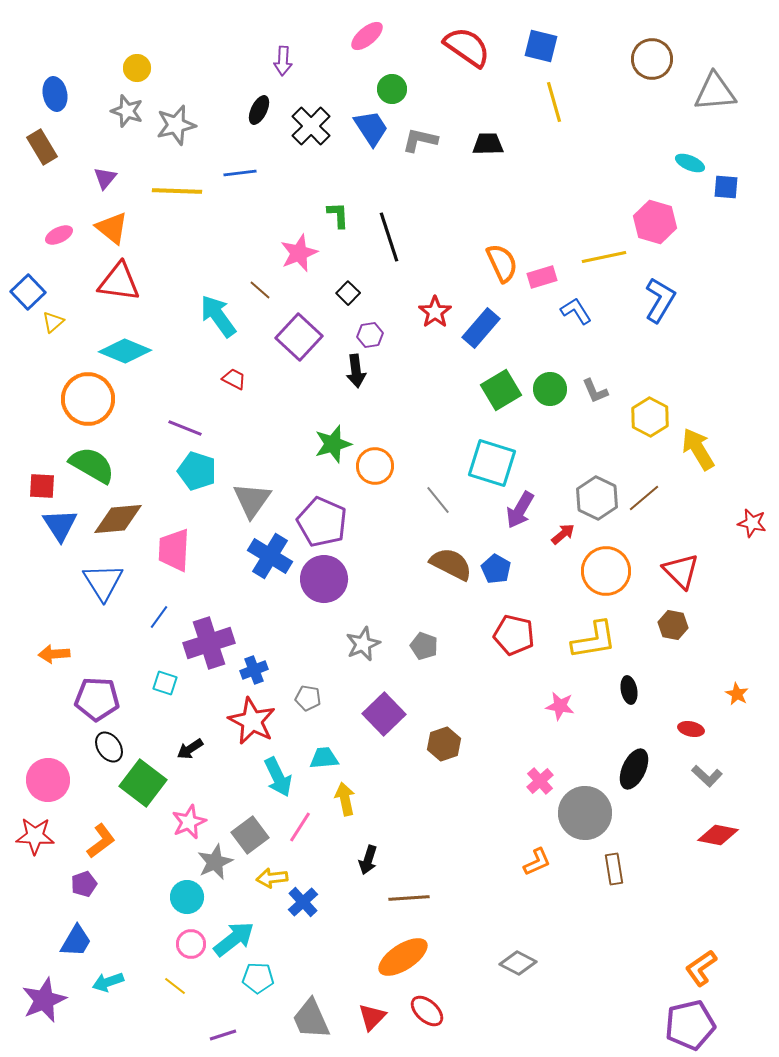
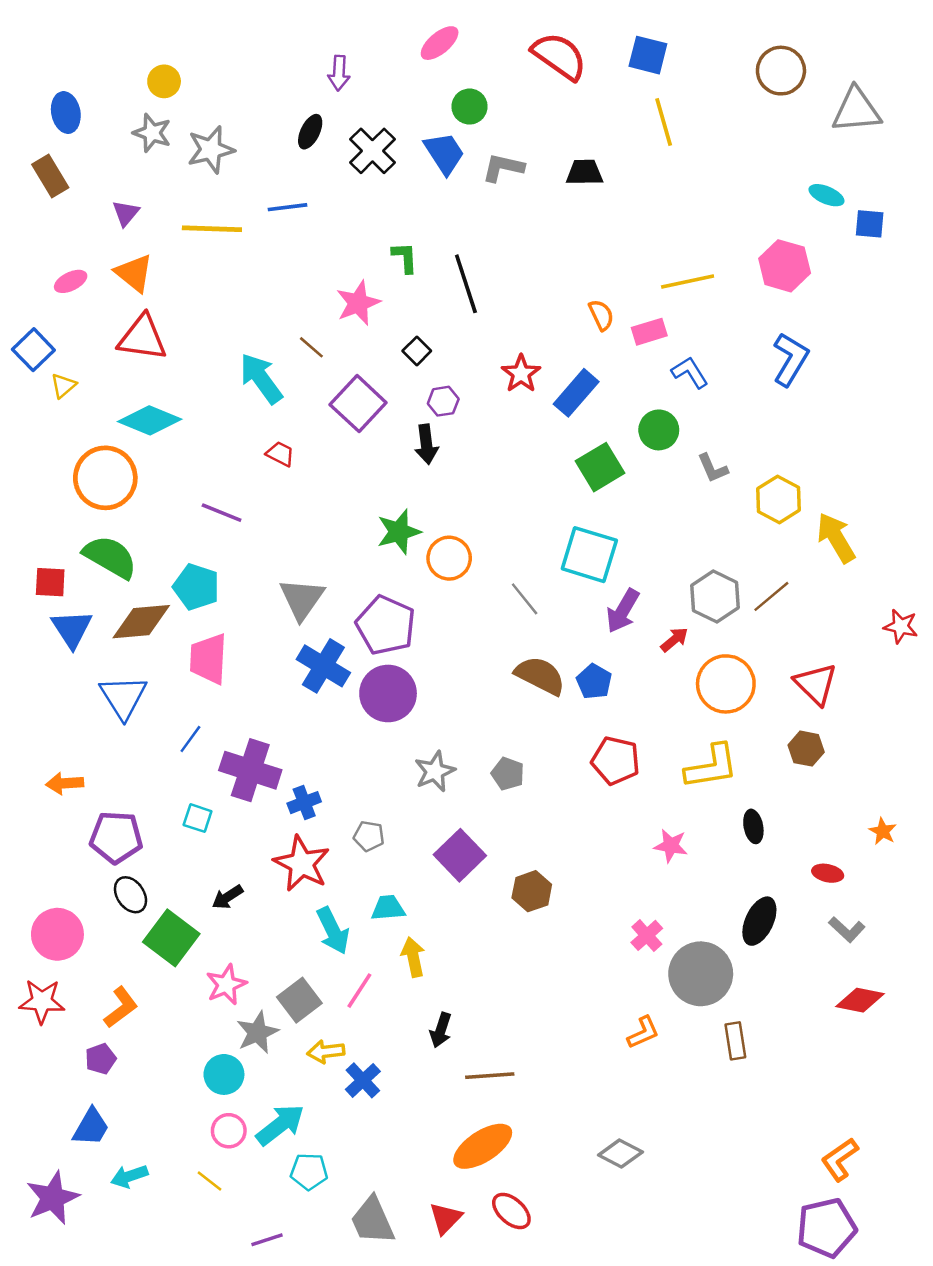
yellow line: (604, 257) -> (688, 281), moved
orange semicircle: (502, 263) -> (601, 315), size x0.7
green circle: (550, 389) -> (659, 430), moved
cyan pentagon: (197, 471) -> (196, 587), moved
purple cross: (209, 643) -> (250, 770), turned 36

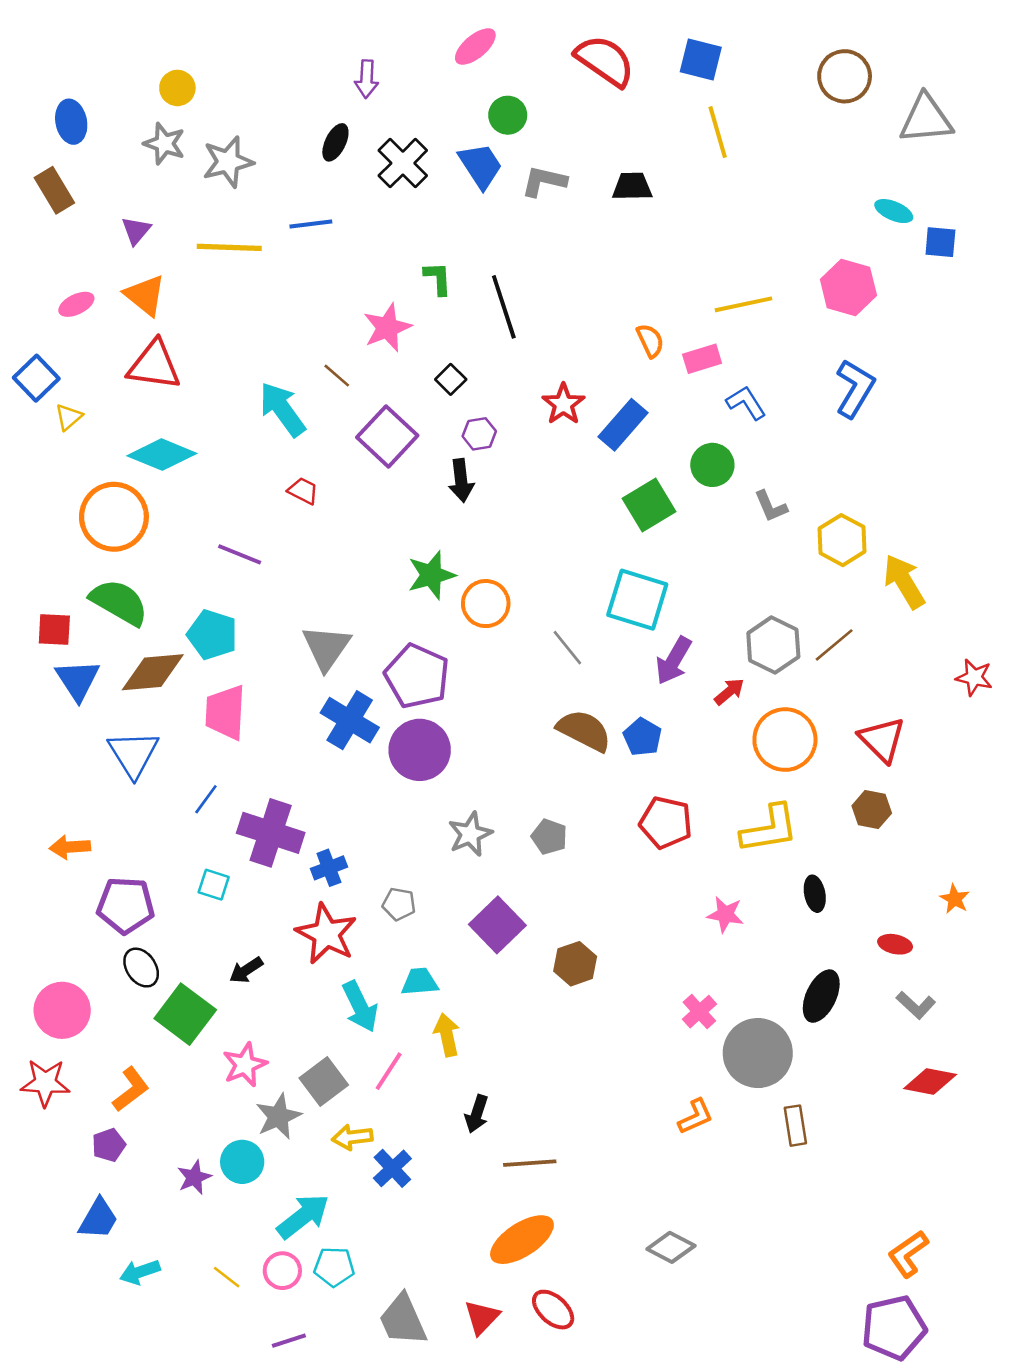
pink circle: (229, 1131) -> (282, 1271), moved
purple star: (53, 1198) -> (194, 1177), moved, size x0.6

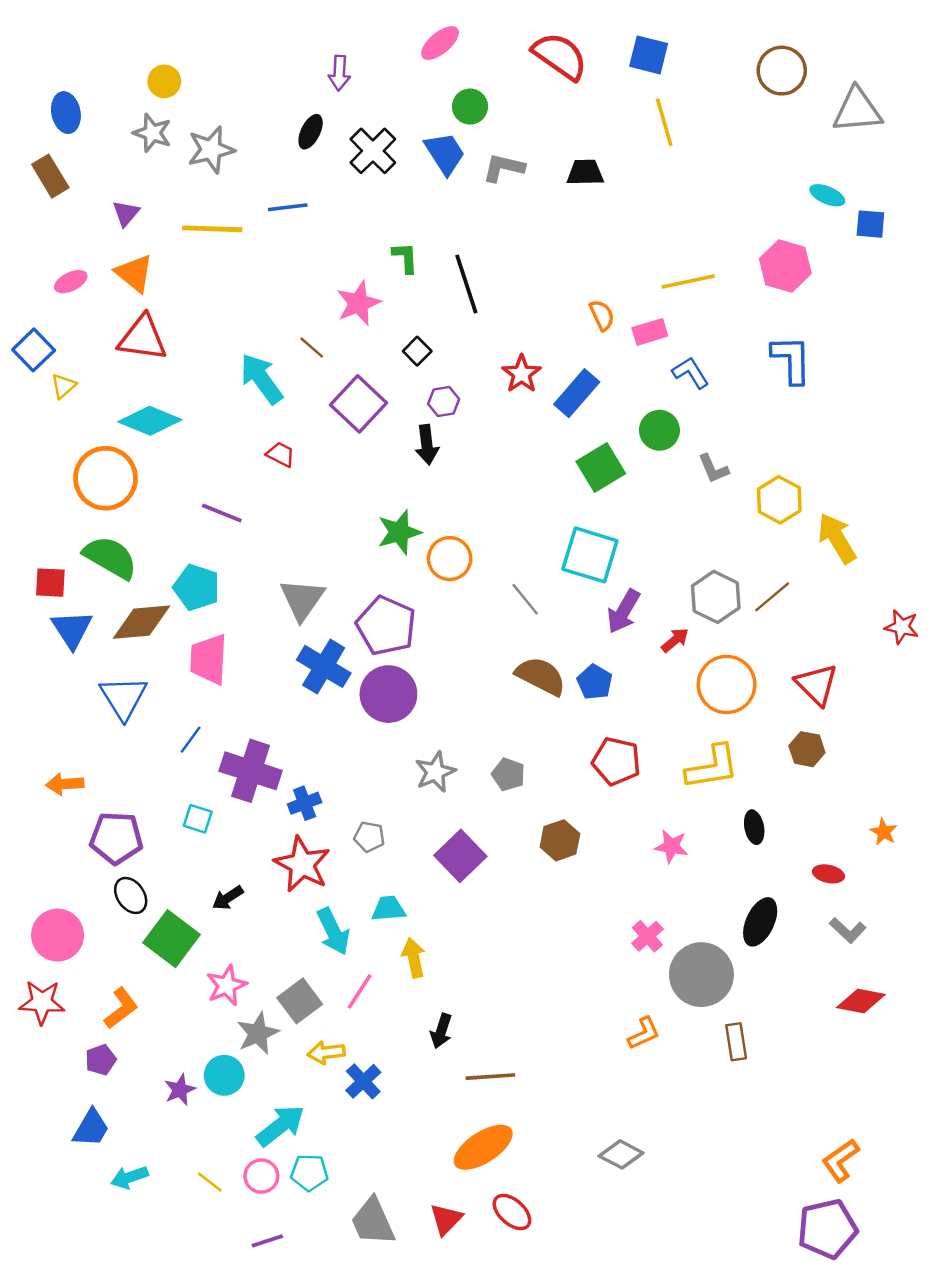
blue L-shape: (855, 389) -> (791, 360), turned -32
brown hexagon: (575, 964) -> (560, 840), moved

